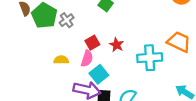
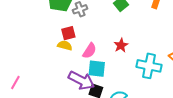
red square: (92, 43) -> (68, 33), moved
cyan square: (99, 74) -> (97, 69), turned 30

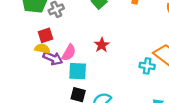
cyan cross: (149, 66) -> (147, 66), moved, size x0.6
purple arrow: (81, 80) -> (53, 58), moved, size x0.7

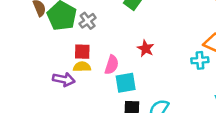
red square: (45, 35) -> (82, 52), turned 32
purple arrow: (53, 58) -> (64, 79), moved

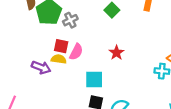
pink semicircle: (112, 65) -> (76, 52), moved

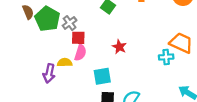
red square: (61, 46) -> (78, 38), moved
purple arrow: (41, 67) -> (49, 73), turned 90

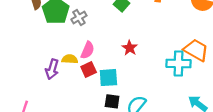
red square: (78, 38) -> (89, 70), moved, turned -32
cyan cross: (166, 57) -> (178, 63), size x1.5

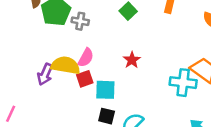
gray cross: (79, 18) -> (80, 21), turned 35
yellow semicircle: (70, 59) -> (65, 65), size x1.6

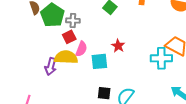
red square: (85, 79) -> (69, 37), moved
cyan square: (105, 90) -> (99, 61), moved

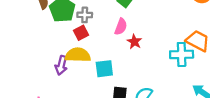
pink semicircle: (81, 49) -> (121, 27), moved
cyan square: (99, 61) -> (104, 69), moved

